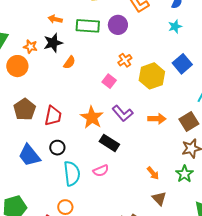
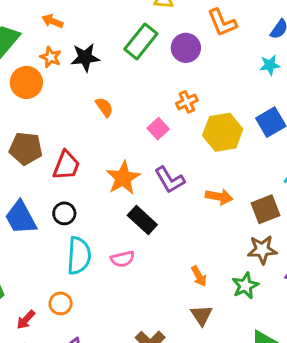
orange arrow: (55, 19) -> (52, 21), moved
green rectangle: (88, 26) -> (141, 41), turned -65
orange semicircle: (69, 62) -> (104, 107), moved, turned -80
brown pentagon: (25, 109) -> (26, 149), turned 30

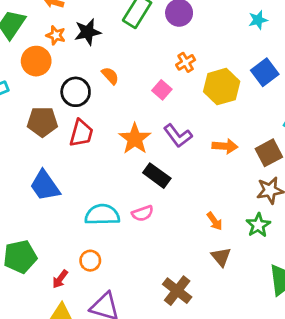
black circle: (64, 213) -> (76, 92), moved, size x1.4
cyan semicircle: (79, 256) -> (102, 215), turned -88

